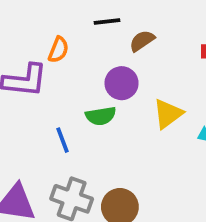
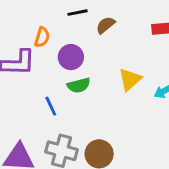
purple circle: (122, 83) -> (71, 57), moved

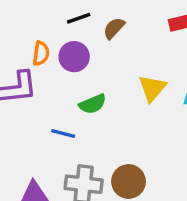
purple circle: (71, 57) -> (74, 57), moved
blue line: (51, 106) -> (63, 134), turned -42

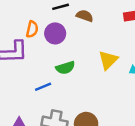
brown semicircle: (114, 28) -> (85, 16), turned 63
blue line: (63, 134) -> (43, 87), turned -42

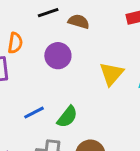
purple circle: (55, 33) -> (58, 56), moved
green semicircle: (65, 68) -> (67, 117), moved, turned -30

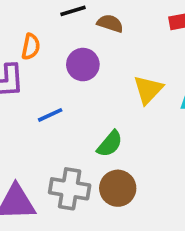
blue line: (34, 113) -> (50, 115), moved
green semicircle: (67, 117) -> (110, 144), moved

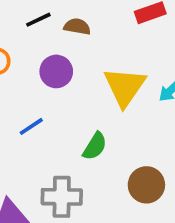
yellow triangle: (148, 90) -> (125, 87), size x1.4
brown circle: (118, 188) -> (146, 185), moved

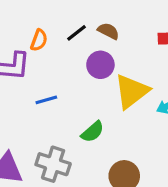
black line: (38, 20) -> (76, 33), moved, turned -30
purple circle: (56, 71) -> (100, 65), moved

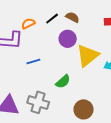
orange semicircle: (39, 40) -> (28, 24), turned -136

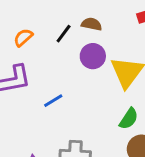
orange semicircle: (28, 24) -> (23, 37), moved
green semicircle: (63, 82) -> (129, 119), moved

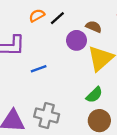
brown semicircle: (92, 24) -> (94, 27), moved
orange semicircle: (23, 37) -> (37, 15), moved

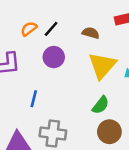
purple circle: (77, 40) -> (54, 57), moved
blue line: (39, 69) -> (34, 99), moved, turned -49

